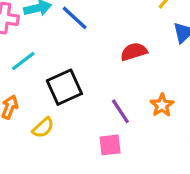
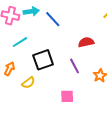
purple line: (120, 111) -> (74, 66), moved

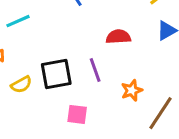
black square: (43, 60) -> (56, 74), moved

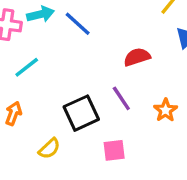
yellow semicircle: (21, 85) -> (49, 149), moved

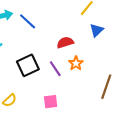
orange star: (166, 110) -> (76, 63), moved
black square: (81, 113) -> (28, 65), moved

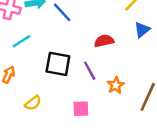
orange star: (76, 63) -> (116, 85), moved
black square: (28, 65) -> (58, 64), turned 30

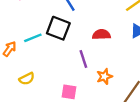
cyan line: (21, 41) -> (33, 38), moved
black square: (58, 64) -> (58, 28), moved

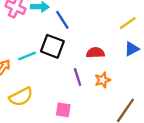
orange star: (104, 77) -> (103, 80), moved
yellow semicircle: (27, 79) -> (21, 97), size x1.5

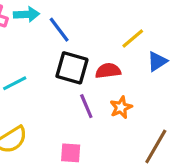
yellow line: (128, 23) -> (133, 38), moved
black square: (52, 46) -> (72, 68), moved

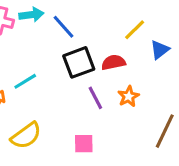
black square: (72, 68) -> (79, 62), turned -32

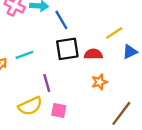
purple line: (95, 98) -> (47, 83), moved
yellow semicircle: (26, 136) -> (30, 106), moved

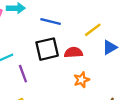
blue line: (61, 20) -> (51, 22), moved, turned -42
purple line: (47, 83) -> (23, 74), moved

